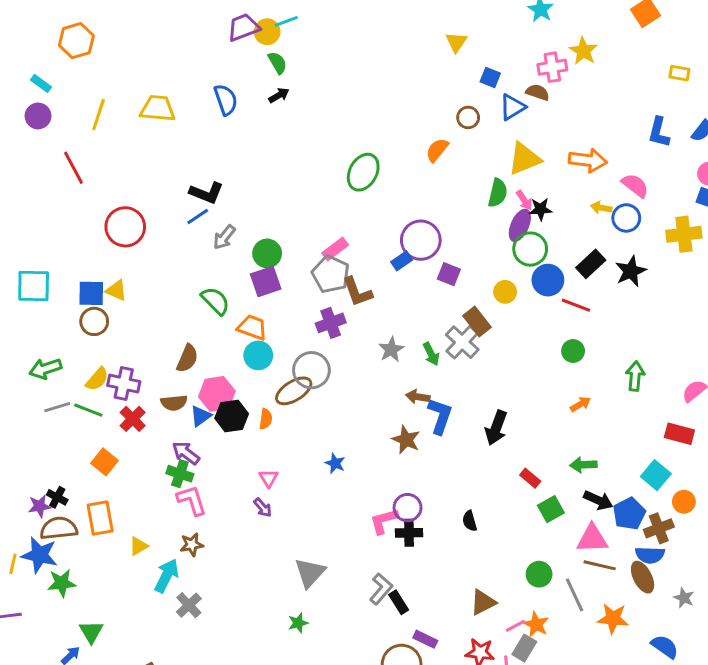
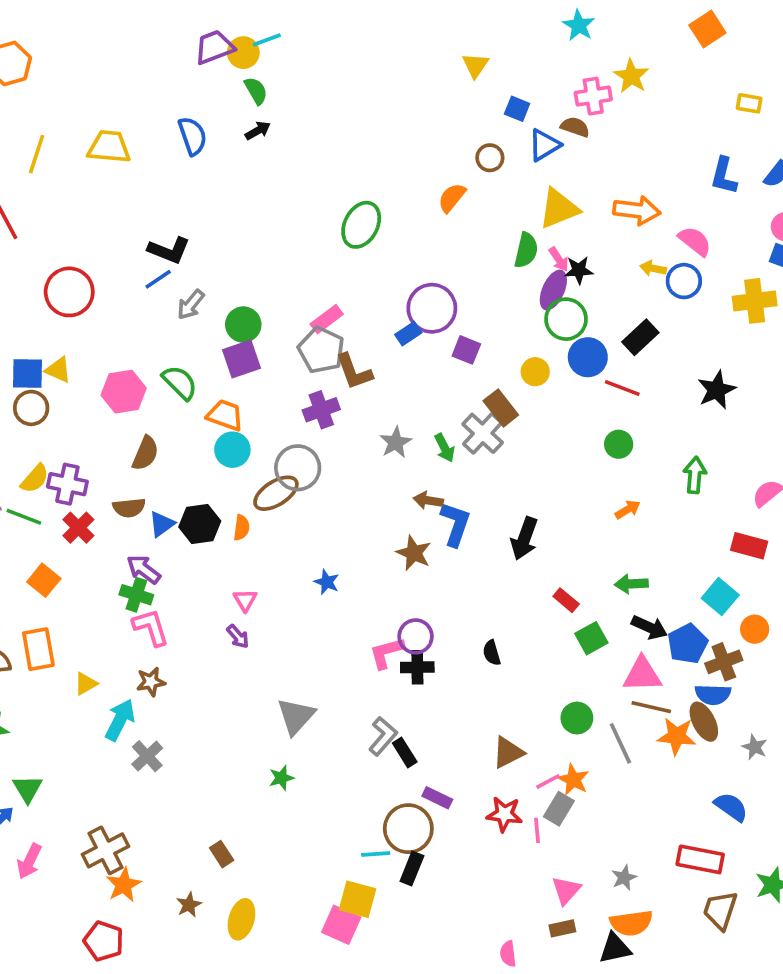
black star: (631, 271) -> (717, 390), moved
pink hexagon: (217, 394) -> (124, 392), moved
orange star: (613, 619) -> (677, 736), moved

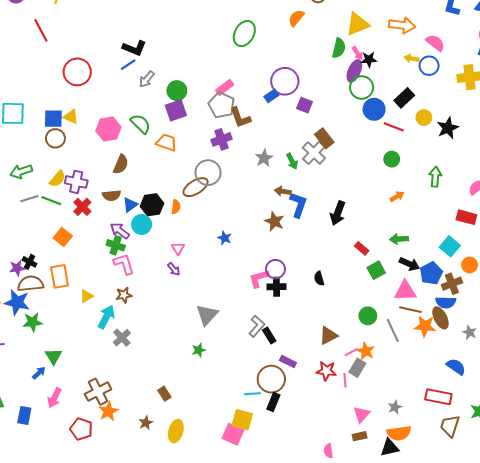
yellow circle: (535, 372) -> (424, 118), moved
cyan circle: (232, 450) -> (142, 224), moved
red pentagon: (104, 941) -> (81, 429), moved

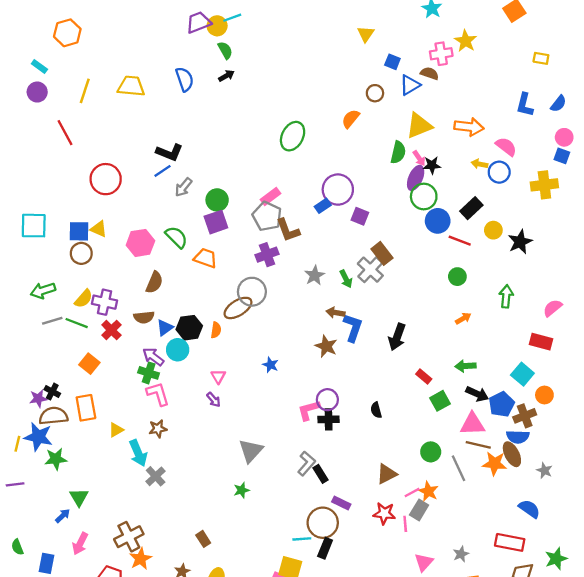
cyan arrow: (106, 317) -> (138, 453), turned 130

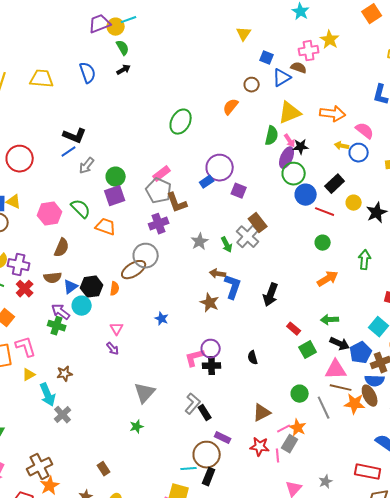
orange arrow: (463, 318) -> (328, 279), size x1.5
pink L-shape: (158, 394) -> (26, 347), moved

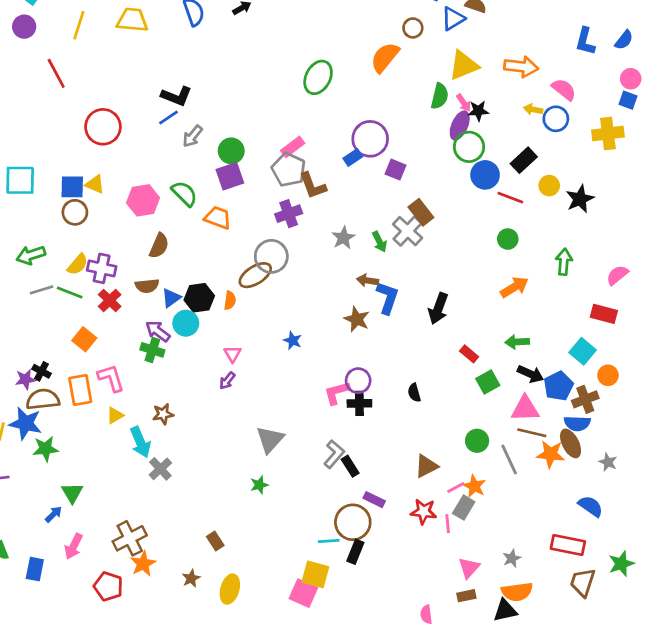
orange semicircle: (231, 107) -> (385, 57), size x1.4
purple arrow: (113, 349) -> (227, 381), turned 80

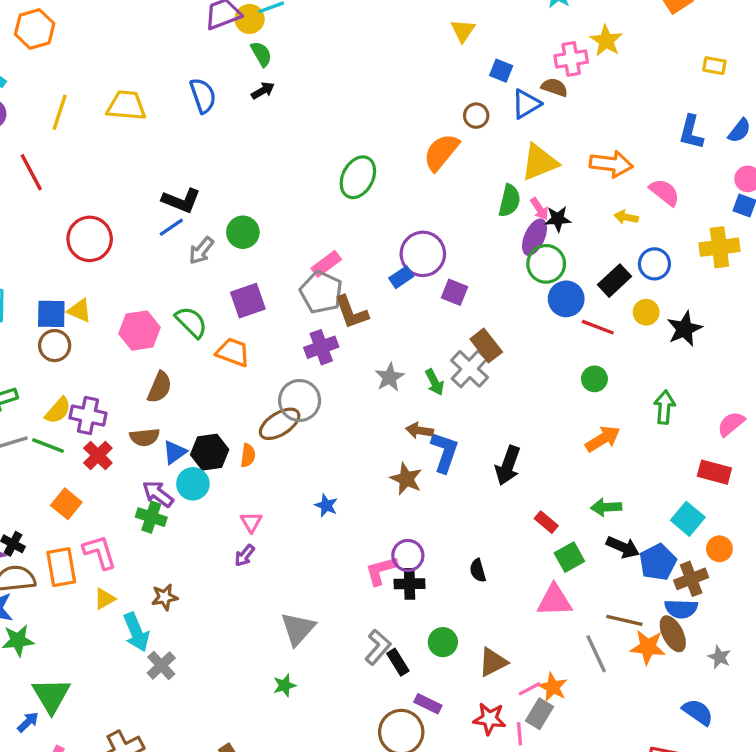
blue circle: (556, 119) -> (654, 264), moved
green circle: (231, 151) -> (243, 232), moved
pink triangle: (525, 409) -> (554, 600), moved
green circle: (477, 441) -> (443, 642), moved
green triangle: (72, 493) -> (51, 695), size x1.4

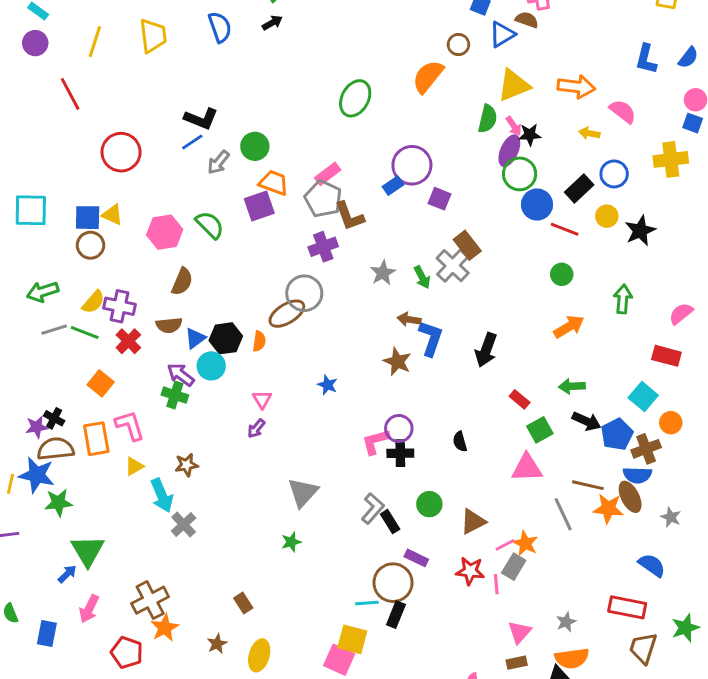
yellow trapezoid: (126, 106) -> (153, 36), turned 78
orange trapezoid: (233, 352) -> (274, 183), moved

